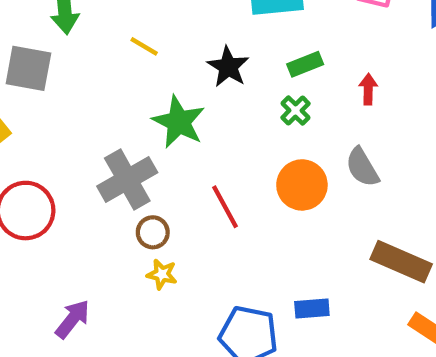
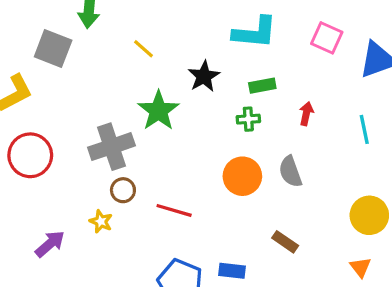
green cross: (296, 111) -> (248, 119), turned 30
red line: (225, 207) -> (174, 210), moved, turned -56
brown rectangle: (401, 262) -> (285, 242), moved, size x0.6
yellow star: (162, 274) -> (101, 221), moved

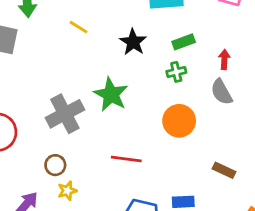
green star: (159, 111) -> (111, 94), moved
gray semicircle: (290, 172) -> (221, 92), moved
brown circle: (123, 190) -> (55, 165), moved
yellow star: (101, 221) -> (67, 191), moved, turned -30

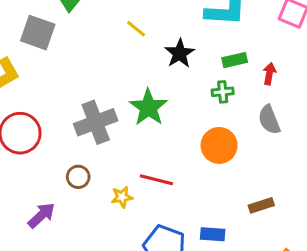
yellow line: (79, 27) -> (136, 29), moved
red arrow: (224, 59) -> (269, 74), moved
brown rectangle: (224, 170) -> (261, 205), turned -50
yellow star: (67, 191) -> (122, 197), moved

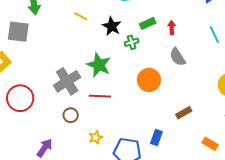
green cross: (223, 92) -> (132, 42), moved
brown circle: (78, 177) -> (71, 115), moved
red line: (156, 180) -> (100, 96), moved
yellow star: (122, 197) -> (96, 137), moved
blue rectangle: (213, 234) -> (156, 137), turned -63

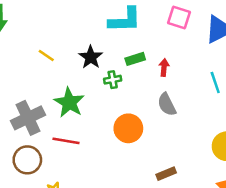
yellow line: (81, 16) -> (46, 55), moved
brown circle: (71, 115) -> (27, 160), size x1.5

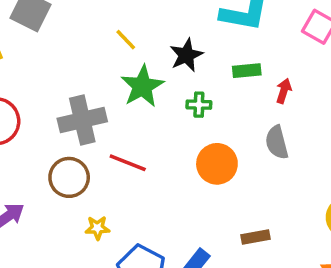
green cross: (113, 80) -> (199, 105), moved
green star: (69, 103) -> (142, 86), moved

